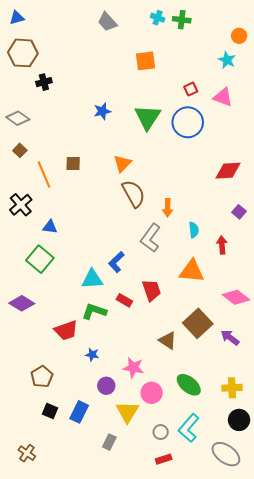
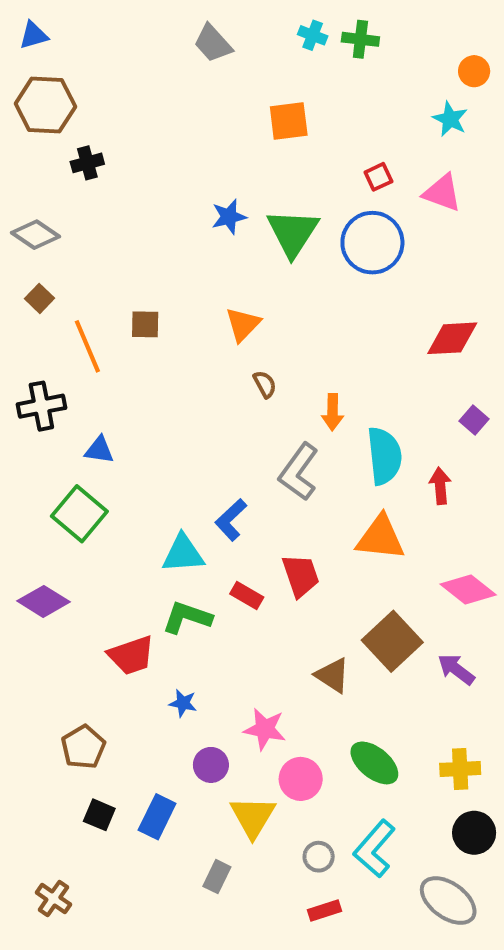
blue star: (102, 111) -> (229, 217), moved
brown semicircle: (133, 194) -> (265, 384), size x0.5
black cross: (21, 205) -> (41, 406), turned 30
cyan semicircle: (194, 230) -> (384, 456), size x1.8

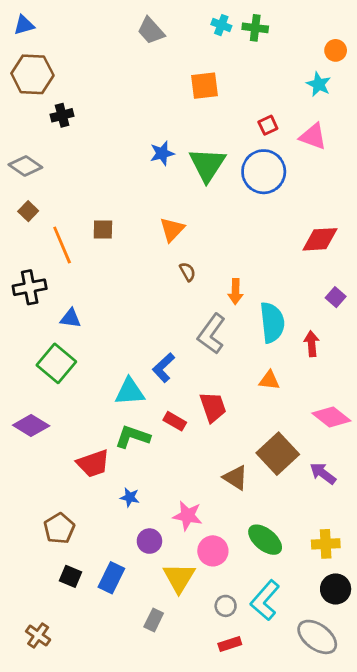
orange triangle: (380, 538) -> (269, 380), size x0.6

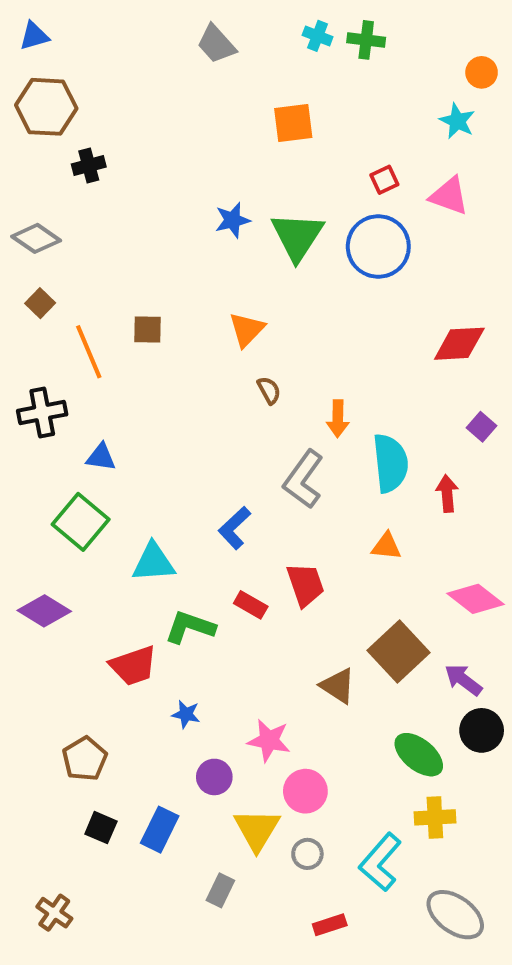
cyan triangle: (130, 392) -> (154, 562), moved
green ellipse: (265, 540) -> (419, 755), moved
yellow cross: (326, 544) -> (435, 817), moved
black circle: (336, 589) -> (482, 730), moved
gray circle: (226, 606) -> (307, 854), moved

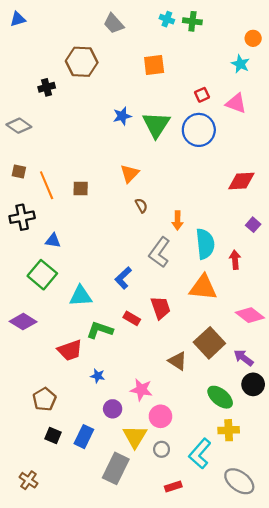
brown hexagon: (46, 107) -> (82, 62), moved
brown square: (40, 303) -> (19, 171), moved, turned -32
brown square: (147, 330) -> (81, 188), moved
orange triangle: (386, 546) -> (203, 287), size x1.8
gray rectangle: (220, 890) -> (116, 468), size x1.8

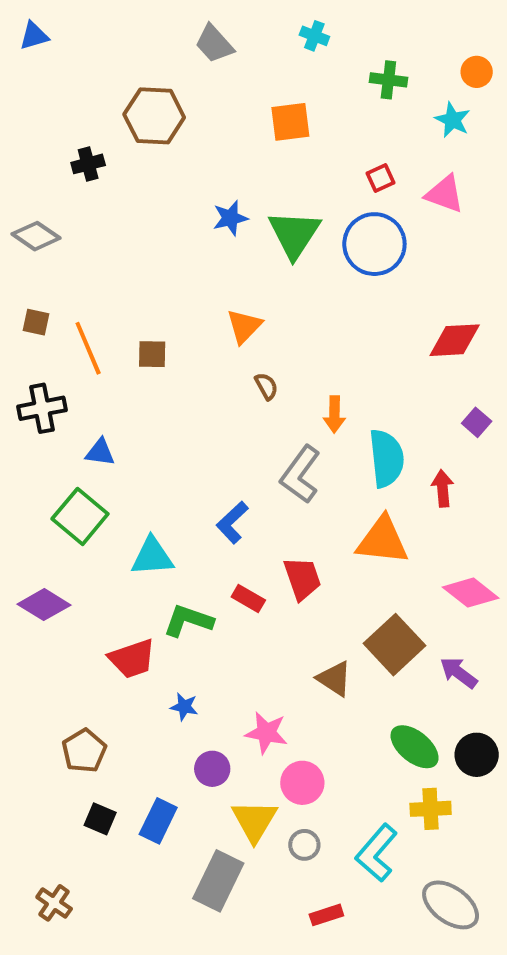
green cross: (192, 21) -> (388, 80), moved
black circle: (253, 384) -> (477, 755), moved

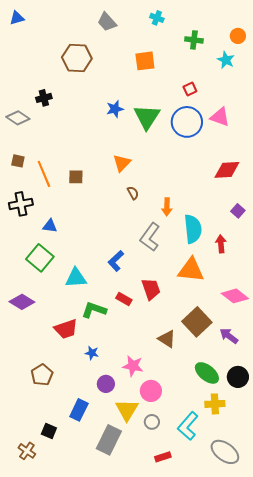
black cross: (88, 164) -> (44, 98), moved
pink triangle: (445, 194) -> (220, 117), moved
black square: (100, 819) -> (49, 431), moved

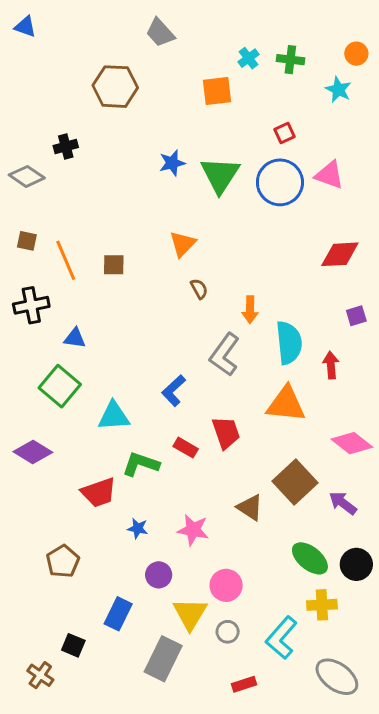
blue triangle: (17, 18) -> (25, 27), turned 35
cyan cross: (157, 18) -> (249, 58), moved, turned 32
purple square: (238, 211) -> (356, 316), turned 32
pink star: (133, 366) -> (193, 530), moved

